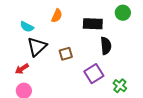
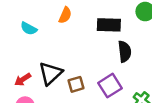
black triangle: (37, 47) -> (51, 73), moved
brown square: (66, 54) -> (76, 84), moved

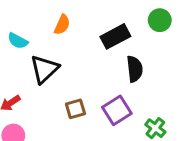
black rectangle: (109, 25) -> (115, 36), turned -30
black triangle: (51, 73) -> (44, 69), moved

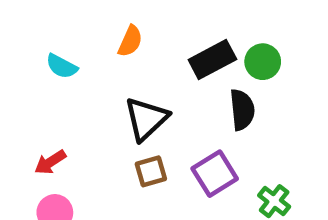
green circle: (160, 20) -> (263, 62), moved
black triangle: (44, 69) -> (146, 119), moved

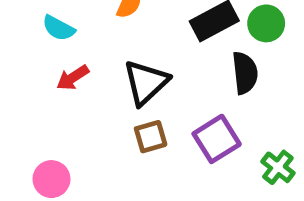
red arrow: (50, 162) -> (73, 78), moved

